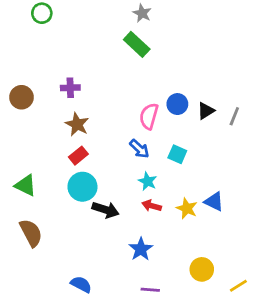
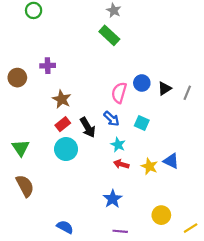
purple cross: (70, 88) -> (48, 66), moved
green triangle: (26, 185) -> (21, 148), turned 30
black arrow: (106, 210) -> (88, 127), moved, turned 42

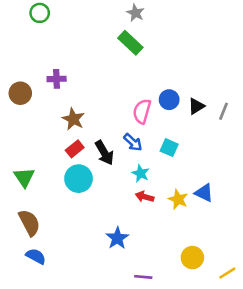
blue star: (113, 199) -> (117, 238), moved
blue semicircle: (65, 227) -> (36, 256), moved

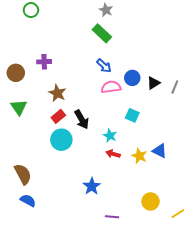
pink semicircle: (142, 111) -> (111, 87), turned 66
blue arrow: (133, 142) -> (104, 66), moved
green triangle: (24, 177) -> (19, 107), moved

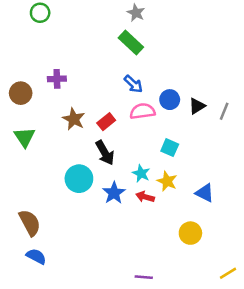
red rectangle: (58, 116) -> (106, 122), moved
yellow star: (139, 156) -> (167, 181), moved
blue star: (92, 186) -> (114, 193), moved
yellow circle: (150, 201) -> (190, 233), moved

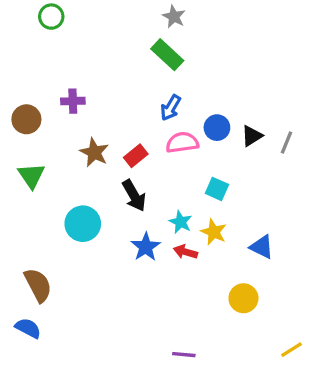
blue arrow: (133, 84) -> (171, 108), turned 78
cyan circle: (79, 179) -> (83, 224), moved
blue semicircle: (36, 256) -> (28, 328), moved

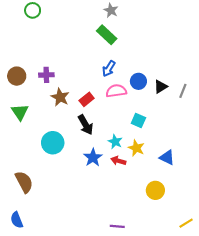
purple cross: (73, 101) -> (46, 75), moved
blue semicircle: (28, 328) -> (17, 220), moved, turned -140

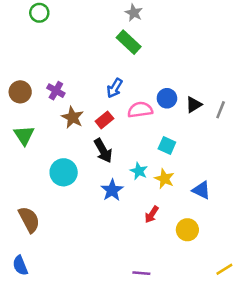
blue arrow: (109, 69) -> (115, 88), moved
purple cross: (46, 75) -> (56, 91), turned 32
red arrow: (118, 161) -> (152, 214), moved, turned -72

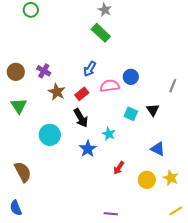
black triangle: (194, 105) -> (153, 110), moved, turned -32
yellow star: (164, 179) -> (171, 178), moved

